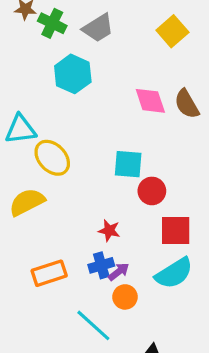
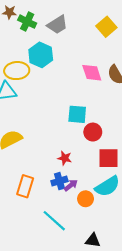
yellow ellipse: (52, 158) -> (17, 71), moved, turned -50
orange rectangle: (49, 273) -> (25, 186), turned -55
orange circle: (125, 297) -> (86, 199), moved

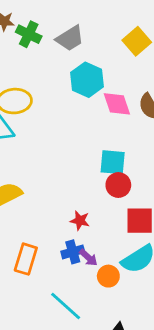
cyan hexagon: (41, 55) -> (87, 80), moved
cyan square: (77, 114) -> (113, 162), moved
purple arrow: (71, 185) -> (88, 258), turned 80

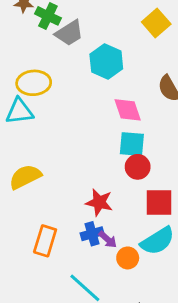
gray trapezoid: (70, 38) -> (69, 33), moved
pink diamond: (117, 104) -> (128, 110), moved
red star: (80, 221) -> (99, 202), size x1.4

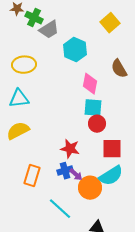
pink diamond: (128, 110) -> (90, 84), turned 30
cyan triangle: (19, 111) -> (19, 99), moved
orange circle: (128, 258) -> (90, 188), size x1.5

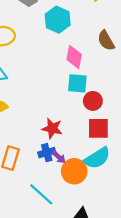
red circle: (97, 124) -> (93, 101), moved

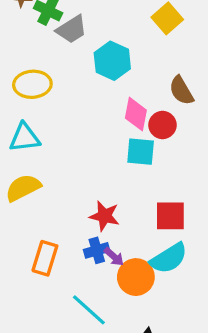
red circle: (93, 101) -> (163, 125), moved

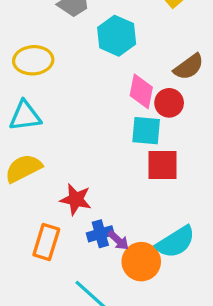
brown semicircle: (181, 91) -> (189, 67), turned -96
red star: (105, 216) -> (76, 199), moved
red square: (170, 216) -> (163, 165), moved

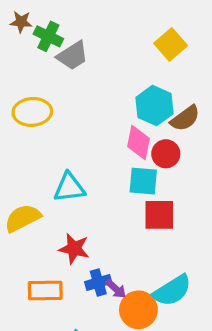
cyan hexagon: (117, 36) -> (155, 106), moved
cyan triangle: (25, 116) -> (69, 188), moved
orange rectangle: (46, 242) -> (45, 290), turned 72

